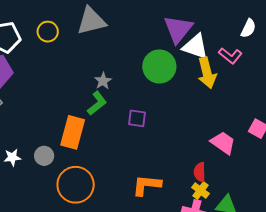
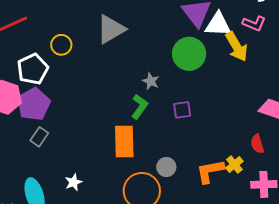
yellow circle: (48, 32) -> (61, 45), moved
gray star: (103, 81) -> (151, 81), moved
gray circle: (44, 156) -> (166, 167), moved
yellow cross: (200, 191) -> (234, 165), moved, turned 30

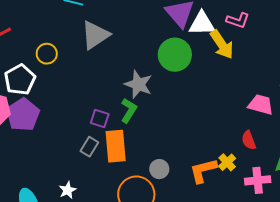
gray star: (151, 81) -> (138, 84), size x1.6
purple square: (182, 110) -> (100, 119), moved, turned 30
gray rectangle: (39, 137) -> (89, 147), moved

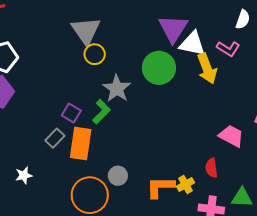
gray triangle: (95, 35) -> (86, 31), turned -44
yellow circle: (47, 54) -> (95, 54), moved

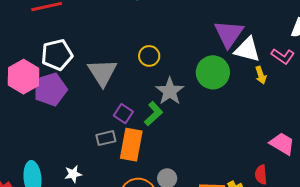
gray triangle: (86, 31) -> (102, 72), moved
yellow arrow: (207, 69) -> (261, 75), size x0.6
gray rectangle: (55, 138) -> (106, 138), turned 30

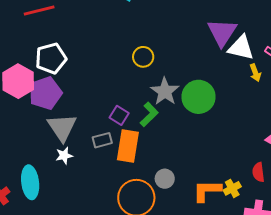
gray triangle: (102, 72) -> (62, 127), moved
green circle: (213, 72) -> (198, 97), moved
white star: (73, 174) -> (64, 156), moved

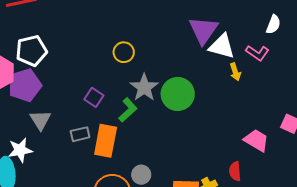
purple square: (119, 115) -> (94, 97), moved
gray triangle: (62, 127) -> (40, 120), size x0.7
white star: (64, 156) -> (20, 150), moved, size x1.4

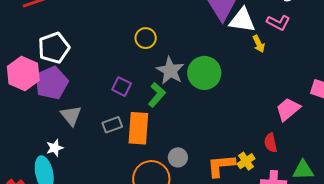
pink trapezoid: (256, 140) -> (288, 109), turned -64
white star: (20, 150) -> (55, 148), size x0.7

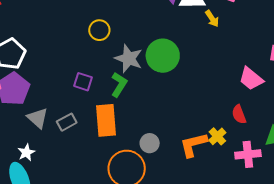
pink trapezoid: (288, 109) -> (251, 79), turned -92
gray rectangle: (112, 125) -> (67, 122), moved

